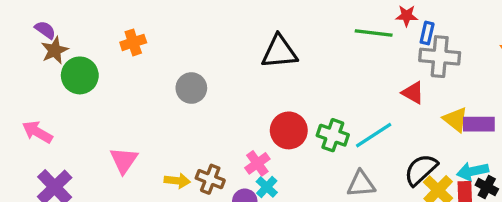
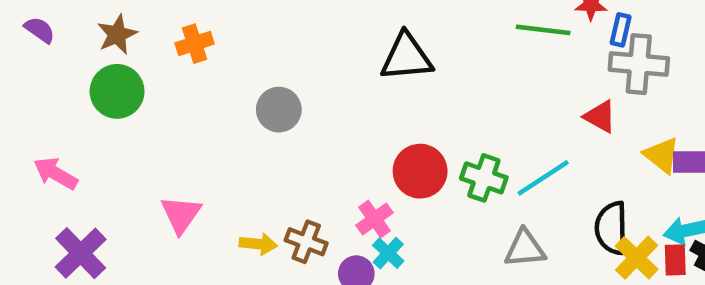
purple semicircle: (45, 30) -> (40, 30), moved
brown star: (55, 50) -> (117, 34), moved
black semicircle: (421, 170) -> (611, 228), turned -48

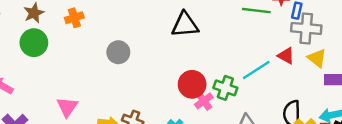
yellow triangle: (662, 155) -> (317, 58), moved
cyan line: (543, 178) -> (256, 70), moved
pink cross: (375, 219) -> (204, 101), moved

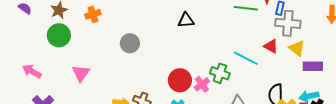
black triangle: (185, 25) -> (186, 20), size x0.7
cyan line: (256, 70) -> (246, 58), turned 60
red circle: (192, 84) -> (180, 80), moved
pink triangle: (67, 107) -> (81, 73), moved

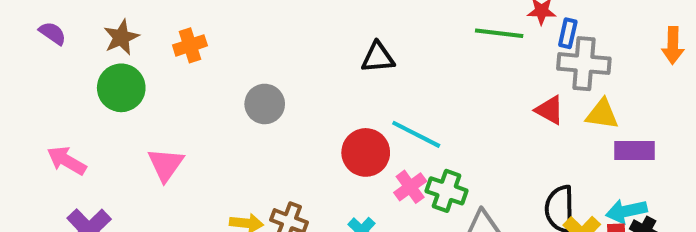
yellow triangle: (297, 48) -> (602, 114), turned -30
cyan line: (246, 58) -> (416, 134), moved
green cross: (220, 73) -> (447, 191), moved
red circle: (180, 80) -> (366, 152), moved

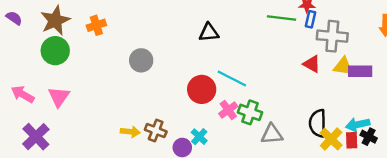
blue rectangle: (568, 33) -> (311, 19), moved
brown star: (121, 37) -> (55, 20), size x1.4
purple rectangle: (634, 150) -> (360, 71), moved
pink triangle: (166, 165) -> (59, 97), moved

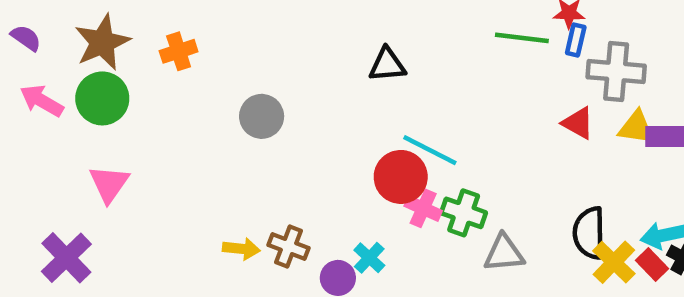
red circle: (202, 89) -> (401, 177), moved
pink arrow: (23, 94) -> (42, 101), moved
pink cross: (228, 110) -> (423, 208), turned -30
red rectangle: (352, 140) -> (652, 264), turned -42

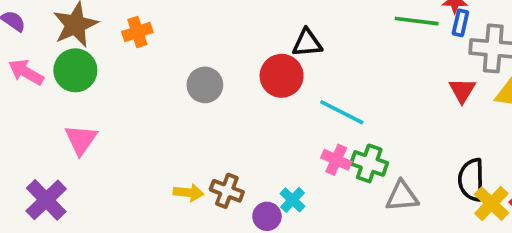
red triangle: (578, 123) -> (462, 90), turned 32
red circle: (401, 177) -> (282, 76), moved

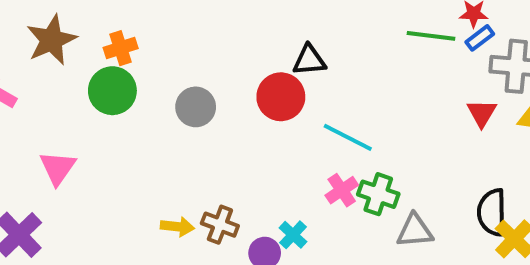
blue rectangle: (460, 23) -> (480, 38), turned 40
green circle: (75, 70) -> (112, 91), moved
pink cross: (336, 160) -> (342, 190), turned 32

